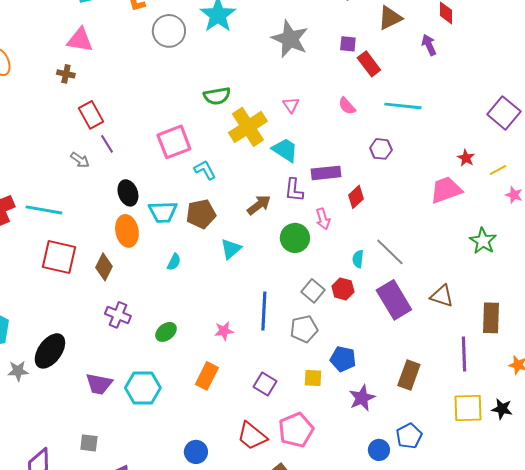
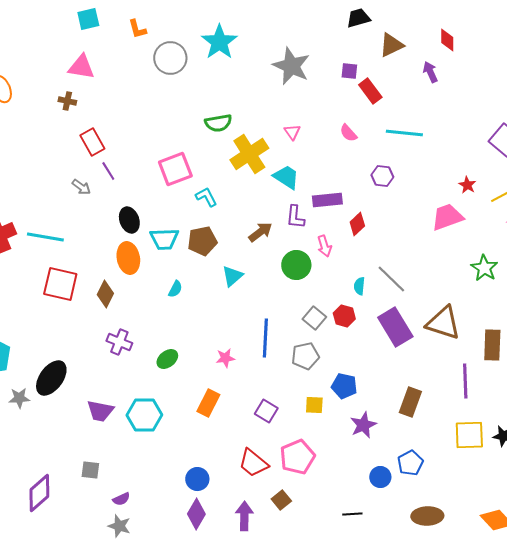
brown triangle: (442, 296) -> (443, 323), size x1.5

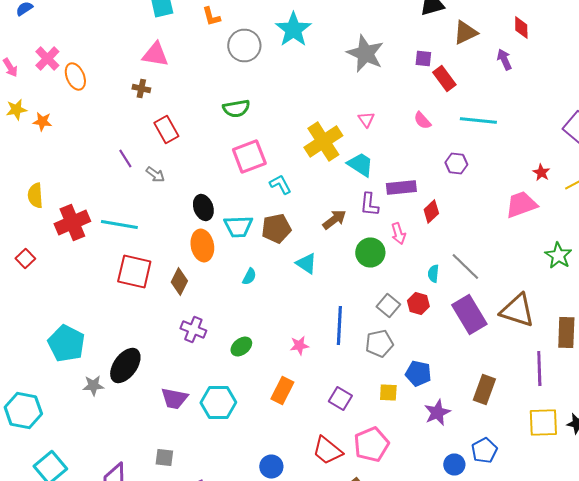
green semicircle: (218, 123) -> (236, 108), moved
purple line: (108, 171) -> (125, 158), moved
cyan triangle: (232, 276) -> (306, 264), turned -45

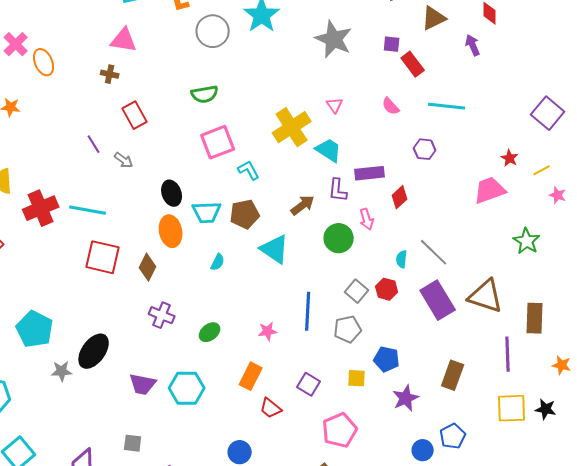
cyan triangle: (306, 264) -> (275, 249), size x1.4
red trapezoid: (327, 450) -> (271, 408), moved, size x0.7

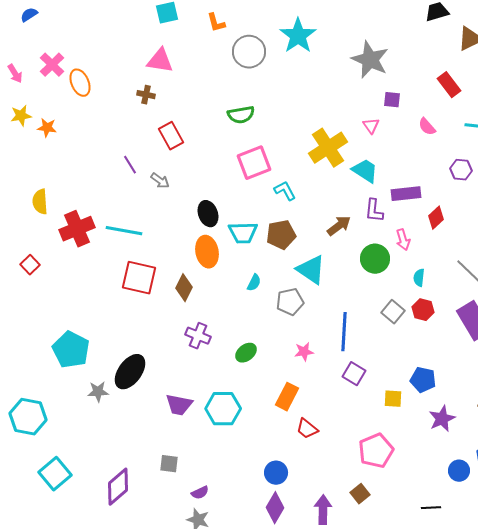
purple square: (392, 44) -> (392, 100), moved
cyan semicircle: (402, 259) -> (419, 278), moved
gray pentagon: (348, 329) -> (290, 302), moved
purple square: (309, 384) -> (354, 374), moved

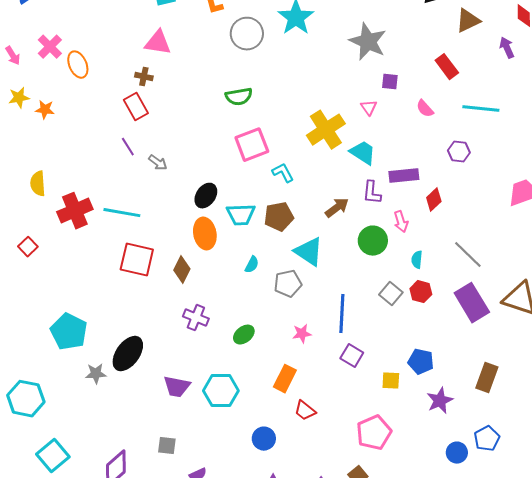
red rectangle: (171, 136) -> (136, 107), moved
black ellipse: (208, 214) -> (206, 196), turned 55
blue circle: (276, 473) -> (264, 439), moved

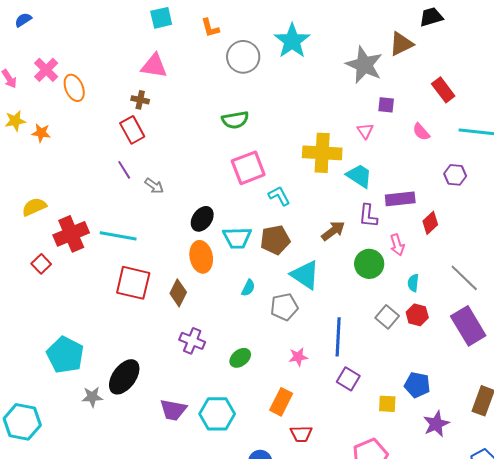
brown triangle: (468, 21) -> (401, 44), moved
yellow cross: (326, 130) -> (322, 153), turned 36
yellow semicircle: (38, 184) -> (34, 207), turned 70
red square: (28, 247) -> (41, 264), moved
red trapezoid: (305, 411) -> (301, 434), turned -40

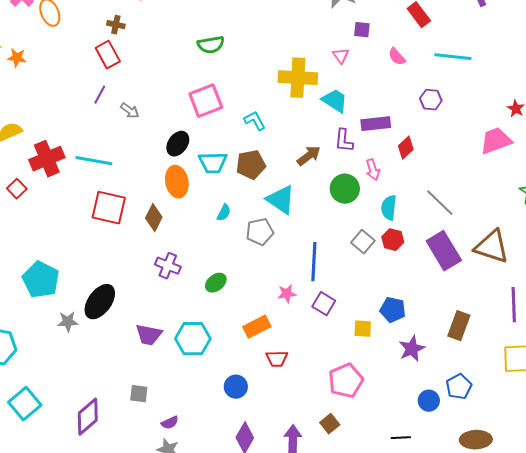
pink square: (248, 168) -> (206, 101), moved
purple line: (124, 170) -> (100, 95), turned 60
cyan semicircle: (413, 283) -> (389, 208), size x1.4
pink star: (298, 357) -> (287, 294), moved
orange rectangle: (281, 402) -> (257, 327), turned 36

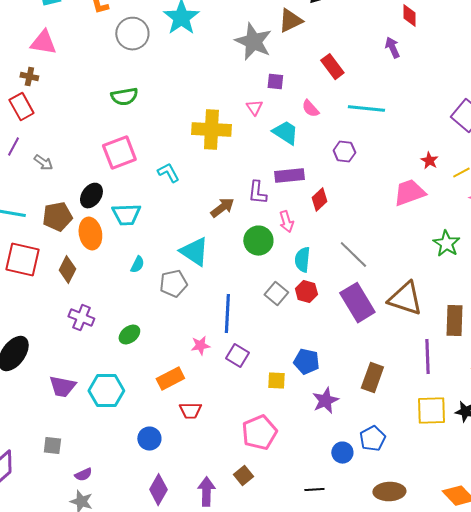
cyan trapezoid: (335, 101) -> (285, 133), moved
brown pentagon: (251, 165) -> (57, 217), moved

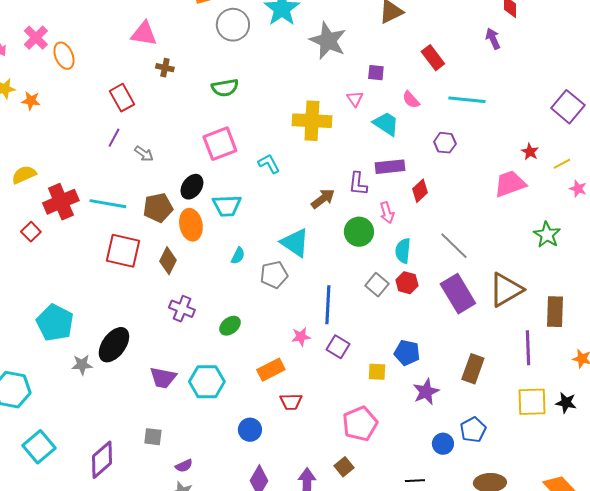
gray star: (253, 42) -> (328, 41), moved
brown cross: (29, 77) -> (165, 68), moved
brown triangle: (405, 299) -> (506, 290), turned -48

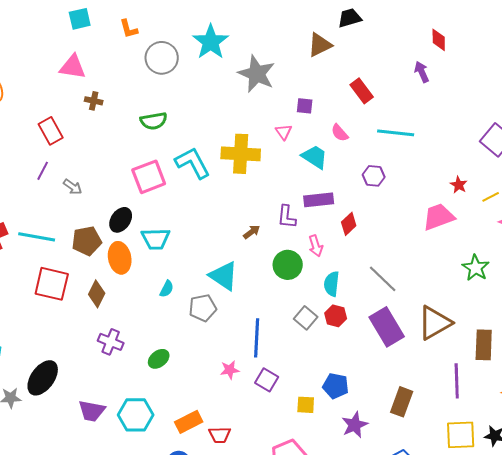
cyan L-shape: (269, 164) -> (193, 163), moved, size x1.6
brown arrow: (323, 199) -> (252, 232), size x0.7
orange rectangle: (271, 370) -> (189, 422), moved

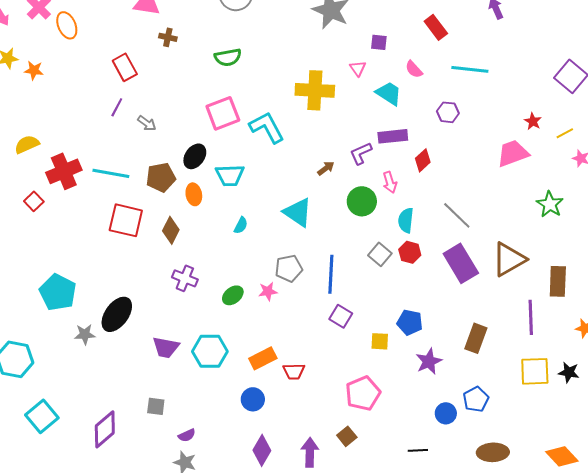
cyan L-shape: (193, 163) -> (267, 127), moved
purple L-shape: (287, 217) -> (361, 153), turned 60
orange ellipse: (120, 258) -> (194, 194), size x0.7
gray pentagon: (203, 308) -> (289, 268), moved
pink star: (230, 370) -> (268, 291), moved

